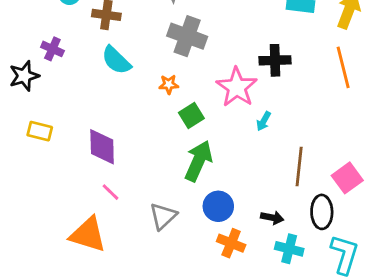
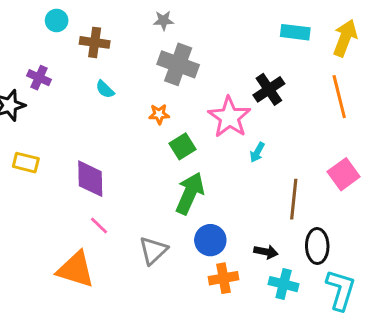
cyan semicircle: (116, 60) -> (105, 89), size x0.6
black cross: (275, 60) -> (269, 89), turned -32
pink square: (347, 178) -> (344, 174), moved
orange cross: (231, 243) -> (224, 278), turned -32

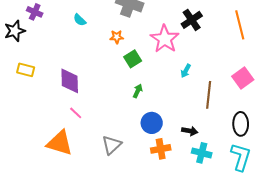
cyan arrow: (257, 152) -> (186, 71), moved
green arrow: (190, 193) -> (138, 91), size x0.5
black ellipse: (317, 246) -> (241, 124), moved
gray triangle: (153, 250) -> (112, 145), moved

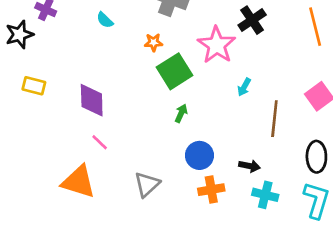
green square: (133, 59) -> (175, 71), size x1.5

